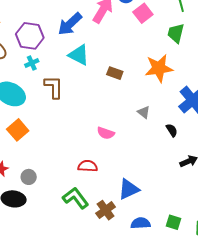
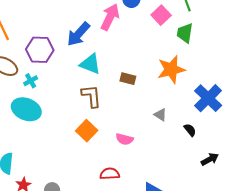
pink square: (143, 13) -> (161, 15), moved
cyan cross: (32, 63) -> (31, 81), moved
brown L-shape: (54, 87) -> (91, 96), moved
orange square: (18, 130) -> (87, 131), moved

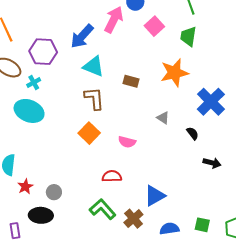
pink square: (161, 15) -> (154, 26), moved
black arrow: (210, 159) -> (212, 163), turned 42

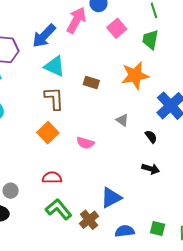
black arrow: (212, 163) -> (151, 169), moved
red semicircle: (112, 176) -> (52, 178), moved

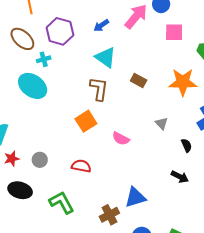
pink square: (117, 28) -> (174, 32), turned 30
blue arrow: (44, 36) -> (101, 25), size x0.6
gray circle: (11, 191) -> (40, 160), moved
green L-shape: (59, 209) -> (62, 203), moved

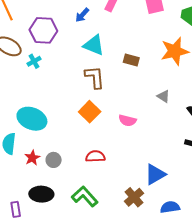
cyan ellipse: (33, 86) -> (32, 119), moved
red star: (12, 159) -> (32, 158), moved

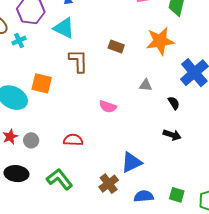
cyan triangle: (94, 45) -> (64, 28), moved
gray triangle: (163, 96) -> (146, 85), turned -32
orange square: (90, 112) -> (42, 83), moved, turned -35

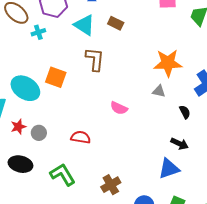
orange star: (160, 41) -> (168, 63), moved
brown rectangle: (116, 47) -> (116, 23), moved
blue triangle: (131, 162) -> (169, 169), moved

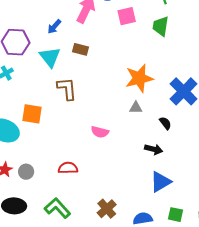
cyan triangle: (84, 25) -> (50, 57), turned 30
black arrow: (179, 144) -> (154, 149), moved

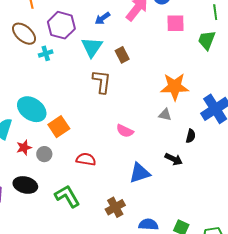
brown rectangle: (80, 49) -> (122, 55), moved, turned 35
orange square: (32, 114) -> (59, 127), moved, turned 35
black semicircle: (165, 123) -> (191, 136), turned 40
blue triangle: (161, 182) -> (140, 173), moved

